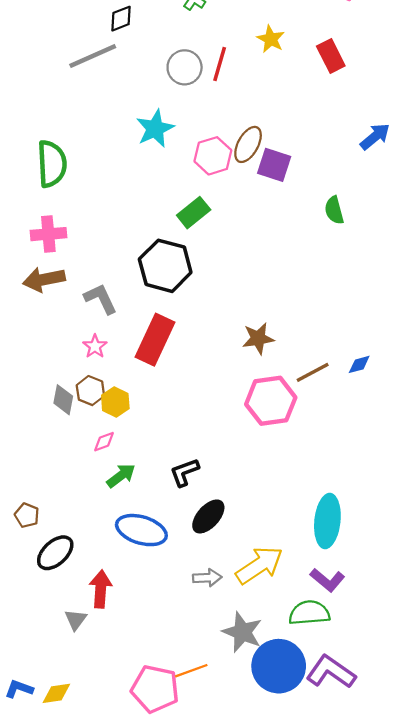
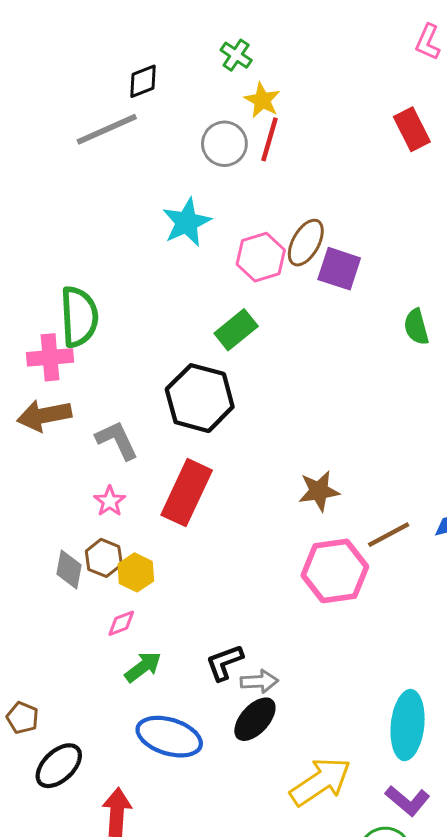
yellow star: (271, 39) -> (262, 100), moved
green semicircle: (52, 164) -> (79, 317), moved
gray arrow: (207, 578) -> (259, 681), moved

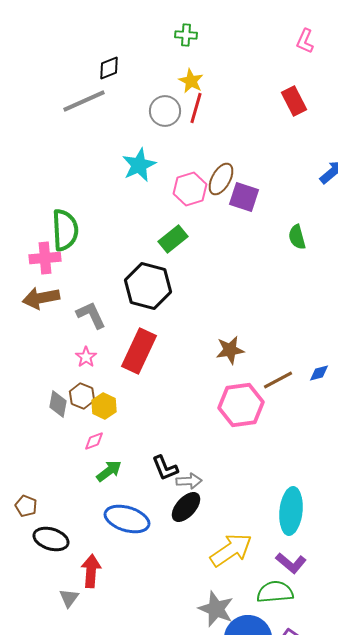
green cross: (236, 55) -> (186, 35), moved, turned -30
black L-shape: (224, 663) -> (165, 468), turned -92
black ellipse: (59, 766) -> (51, 539), turned 60

